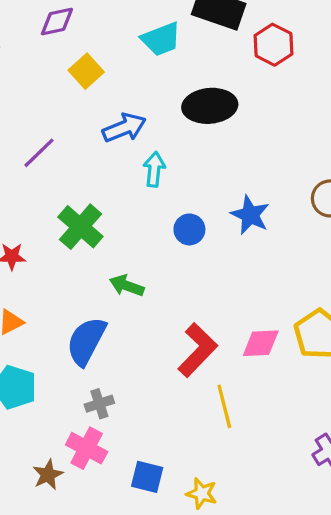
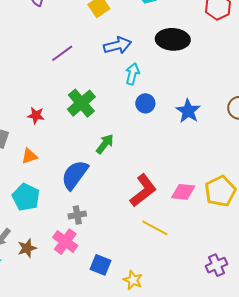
blue circle: (189, 229) -> (145, 103), moved
green arrow: (127, 286) -> (105, 144), turned 100
yellow line: (224, 406) -> (155, 228), turned -56
brown star: (48, 475) -> (27, 248), moved

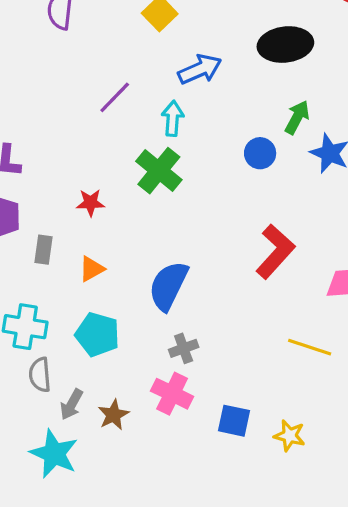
cyan arrow: (132, 74) -> (173, 118), moved
green arrow: (105, 144) -> (297, 117), moved
red L-shape: (143, 190) -> (275, 251), moved

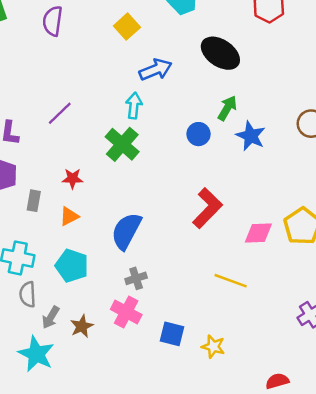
black ellipse: (285, 45) -> (220, 53), turned 39
purple line: (115, 97) -> (60, 113), moved
red star: (90, 203) -> (73, 178), moved

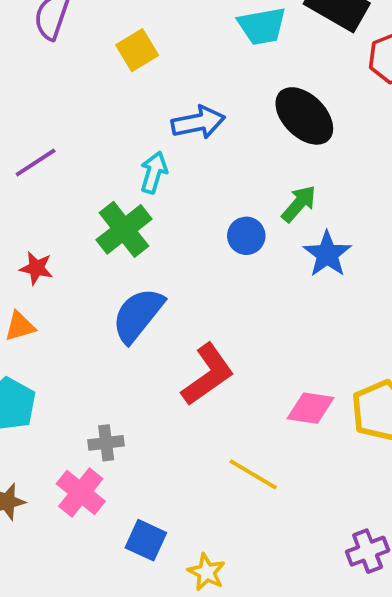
yellow square: (127, 27) -> (137, 50), moved
red L-shape: (207, 208) -> (208, 375), moved
blue semicircle: (126, 231) -> (138, 315), moved

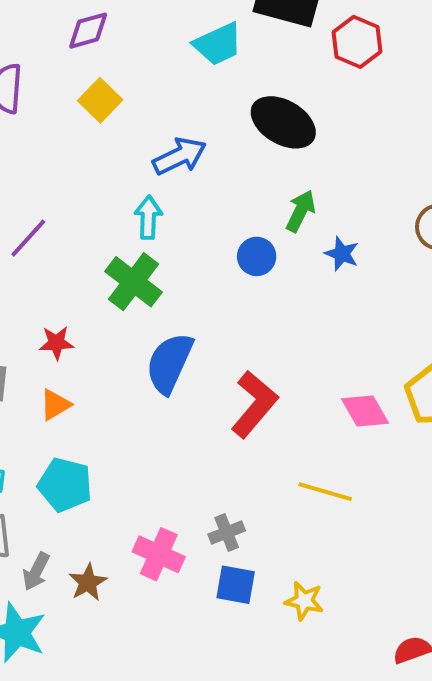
blue star: (327, 254) -> (342, 254), size x0.7
pink diamond: (310, 408) -> (365, 411), turned 66
gray cross: (106, 443) -> (227, 533), moved

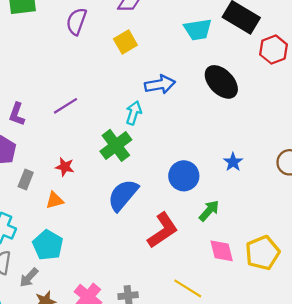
green arrow: (301, 211) -> (209, 211), moved
blue circle: (257, 256) -> (184, 176), moved, size x1.4
gray arrow: (36, 571) -> (29, 278), moved

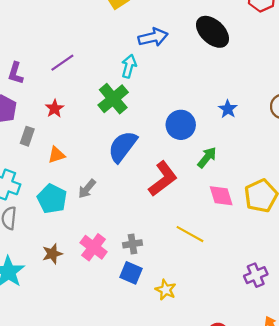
red star: (65, 167) -> (55, 109), moved, turned 30
gray arrow: (29, 278) -> (87, 189), moved

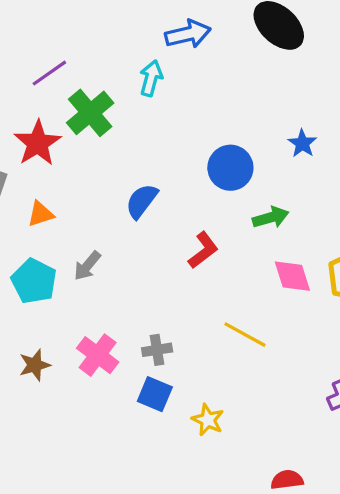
green cross: (113, 99) -> (90, 113), moved
red star: (55, 109) -> (38, 143), size x1.6
blue semicircle: (123, 147) -> (142, 201), size x0.7
green arrow: (207, 157) -> (271, 217), turned 35
red L-shape: (163, 179) -> (203, 250), size x0.7

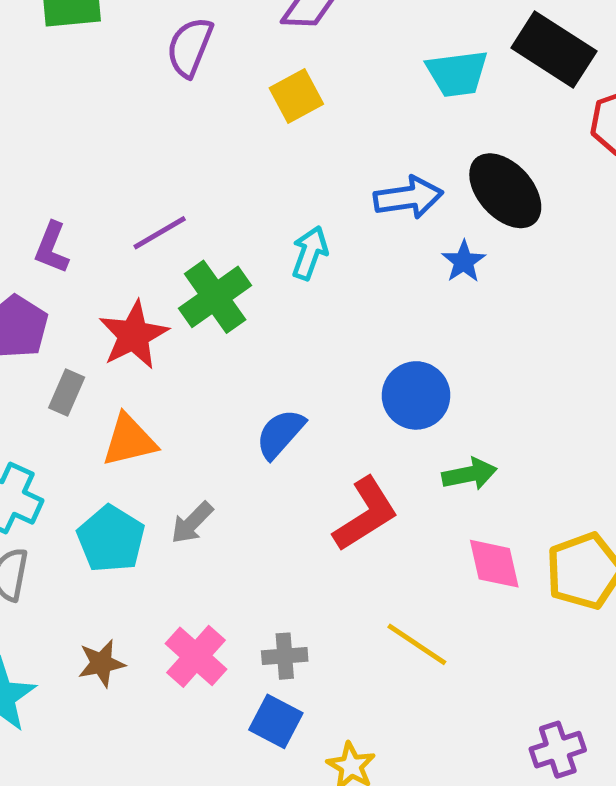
blue arrow: (188, 34) -> (408, 197), moved
blue star: (302, 143) -> (464, 261), moved
orange triangle: (41, 214) -> (129, 440), size x1.4
red L-shape: (203, 250) -> (365, 514), size x1.4

